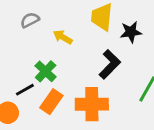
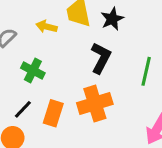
yellow arrow: (63, 37) -> (47, 27), moved
green cross: (46, 71) -> (33, 71), moved

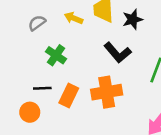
black L-shape: (101, 58) -> (118, 53), turned 104
black line: (23, 109) -> (42, 88), turned 36

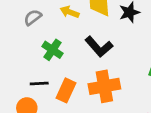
black L-shape: (118, 53) -> (99, 47), moved

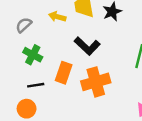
green cross: (52, 50) -> (33, 55), moved
orange rectangle: (66, 90) -> (64, 73), moved

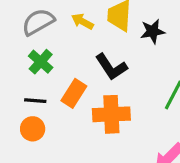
gray semicircle: (24, 25) -> (38, 22), size x1.5
orange circle: (27, 109) -> (33, 129), moved

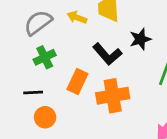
black star: (153, 31) -> (140, 39), moved
green cross: (41, 62) -> (45, 57), turned 30
black line: (35, 101) -> (33, 92), moved

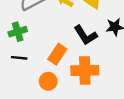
green cross: (45, 57) -> (18, 32), moved
orange circle: (45, 117) -> (48, 81), moved

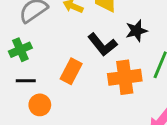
orange cross: (85, 70) -> (125, 77), moved
orange circle: (48, 81) -> (40, 105), moved

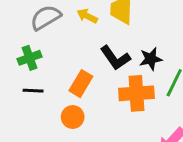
black star: (136, 31) -> (151, 59), moved
orange circle: (40, 105) -> (73, 117), moved

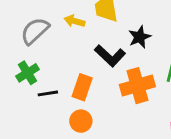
black star: (151, 59) -> (140, 37), moved
black line: (33, 91) -> (48, 93), moved

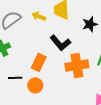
black star: (140, 37) -> (90, 24), moved
black line: (48, 93) -> (15, 78), moved

